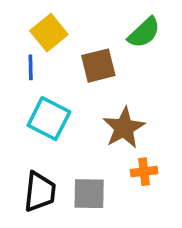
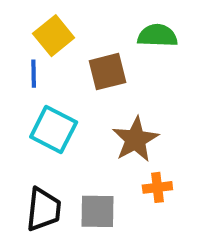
green semicircle: (144, 33) -> (157, 36), turned -135

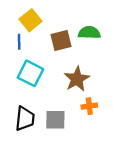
green semicircle: (157, 36) -> (89, 33), moved

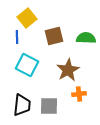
green semicircle: (89, 33) -> (86, 38), moved

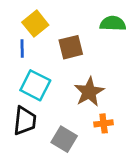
green semicircle: (86, 38) -> (113, 24), moved
black trapezoid: (22, 105) -> (25, 121), moved
gray square: (49, 106) -> (64, 139), turned 30

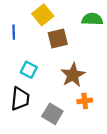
yellow square: (35, 24) -> (43, 15), moved
blue line: (22, 49) -> (14, 32), moved
cyan square: (35, 85) -> (29, 70), size x0.7

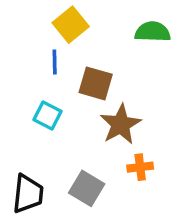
blue line: (14, 32) -> (55, 62), moved
brown square: (58, 38) -> (96, 83), moved, turned 30
black trapezoid: (20, 99) -> (28, 194), moved

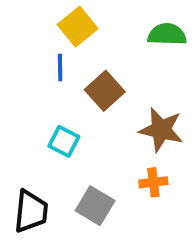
brown square: (96, 83) -> (105, 91), turned 32
cyan square: (48, 115) -> (64, 141), moved
brown star: (121, 124) -> (161, 130), moved, turned -30

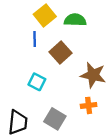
green semicircle: (167, 34) -> (75, 20), moved

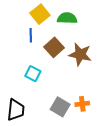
brown star: (93, 75) -> (80, 54), moved
orange cross: (89, 105) -> (82, 104), moved
gray square: (55, 119) -> (60, 107), moved

